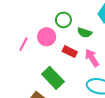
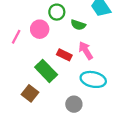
red rectangle: (70, 52) -> (64, 55), moved

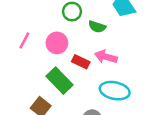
pink circle: (40, 29) -> (57, 43), moved
pink arrow: (86, 51) -> (106, 57), turned -42

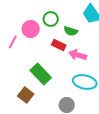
pink circle: (57, 43) -> (31, 29), moved
red rectangle: (81, 62) -> (59, 45), moved

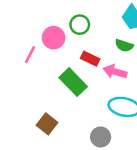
green semicircle: (71, 31) -> (124, 46), moved
green rectangle: (41, 74) -> (73, 82), moved

